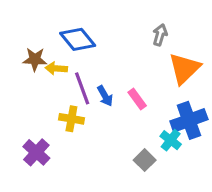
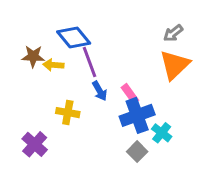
gray arrow: (160, 35) -> (173, 33), moved, turned -144
purple line: (82, 88) -> (89, 62), moved
blue cross: (189, 120) -> (137, 115), moved

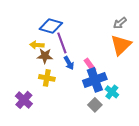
blue diamond: (74, 38) -> (51, 26), turned -35
brown star: (33, 56) -> (45, 56), moved

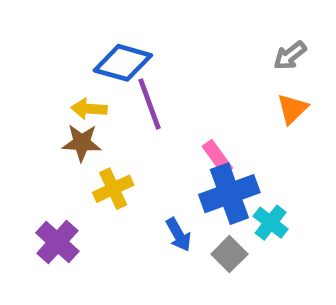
orange triangle: (121, 45) -> (292, 109), size x0.6
brown star: (45, 56) -> (82, 143), moved
blue arrow: (69, 63) -> (179, 235), moved
yellow cross: (47, 78) -> (113, 189), turned -35

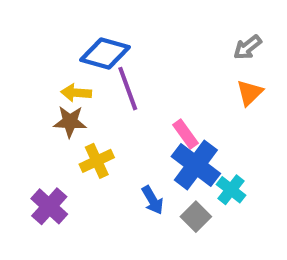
blue cross: (229, 194) -> (196, 165), turned -33

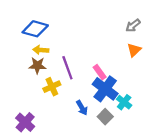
blue diamond: (105, 53) -> (35, 29), moved
purple line: (128, 89) -> (67, 68), moved
purple cross: (49, 206) -> (25, 122), moved

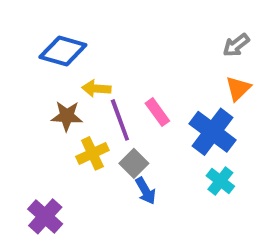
yellow arrow: (41, 50) -> (96, 88), moved
pink rectangle: (100, 72) -> (157, 112), moved
blue cross: (105, 89) -> (213, 132), moved
gray square: (105, 117) -> (134, 163), moved

